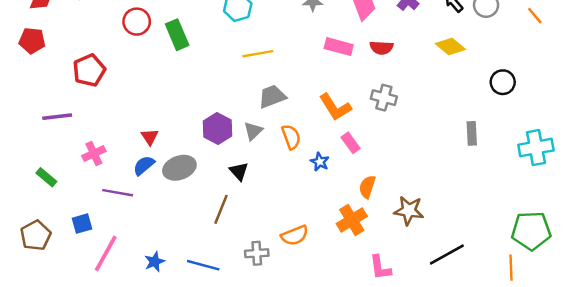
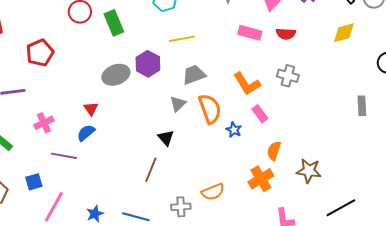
yellow diamond: (450, 47) -> (344, 33), turned -55
purple hexagon: (217, 129) -> (148, 64), moved
orange semicircle: (291, 137) -> (210, 109), size x1.4
gray ellipse: (179, 168) -> (116, 75), moved

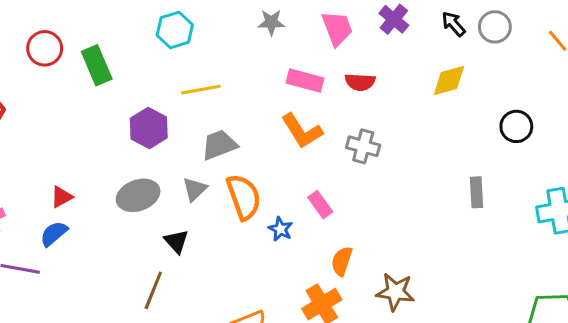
gray ellipse: (116, 75) -> (138, 195), moved
orange L-shape: (247, 84) -> (302, 131), moved
red triangle: (91, 109) -> (61, 197), turned 35

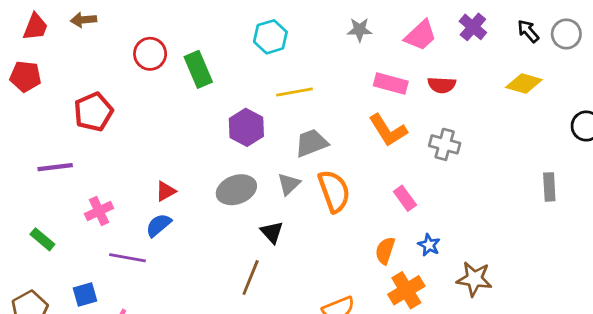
pink trapezoid: (337, 28) -> (420, 35), turned 68
yellow diamond: (449, 80) -> (524, 84), turned 32
blue star: (280, 229) -> (429, 245), moved
orange semicircle: (342, 261) -> (385, 251), moved

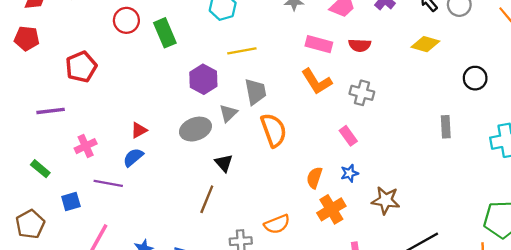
gray trapezoid: (311, 143) -> (255, 92), turned 100
gray triangle: (289, 184) -> (228, 113), moved
pink rectangle: (405, 198) -> (348, 136), moved
blue star: (429, 245) -> (349, 173), turned 30
blue square: (85, 295) -> (71, 201), moved

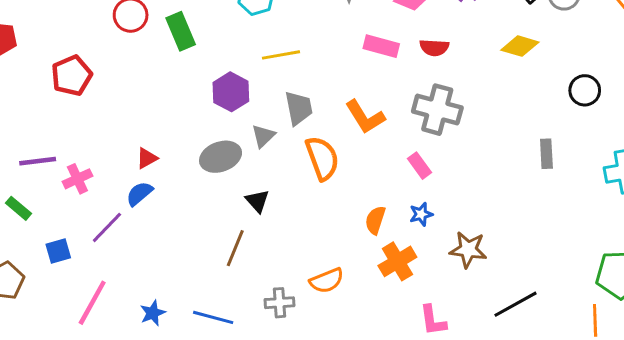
orange L-shape: (317, 81) -> (365, 117), moved
gray cross: (362, 93) -> (437, 110), size x1.5
purple line: (51, 111) -> (38, 161), moved
purple line: (108, 183) -> (107, 227), turned -56

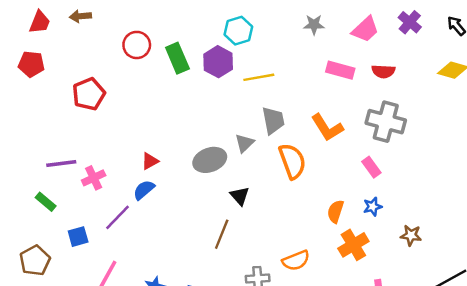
purple hexagon: (231, 92) -> (218, 62), moved
brown star: (468, 250) -> (411, 235), size x0.7

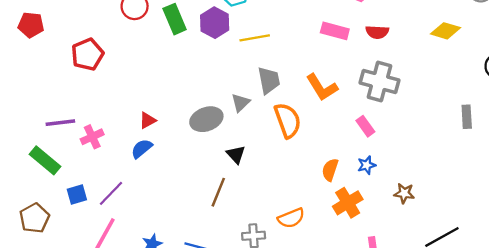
green rectangle: (46, 202) -> (45, 160), size x1.5
purple line: (118, 217) -> (111, 193), moved

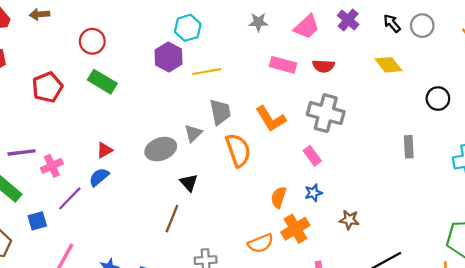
green rectangle: (175, 19) -> (102, 82), moved, turned -36
yellow diamond: (445, 31) -> (389, 65), turned 36
purple line: (111, 193) -> (70, 198), moved
orange semicircle: (291, 218) -> (261, 243), moved

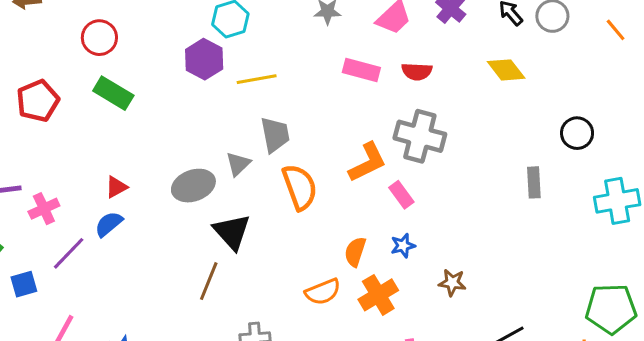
black circle: (438, 99) -> (577, 133), moved
orange L-shape: (271, 119) -> (367, 162), moved, turned -84
black triangle: (189, 183) -> (232, 232), size x1.5
orange semicircle: (261, 243) -> (323, 292), moved

